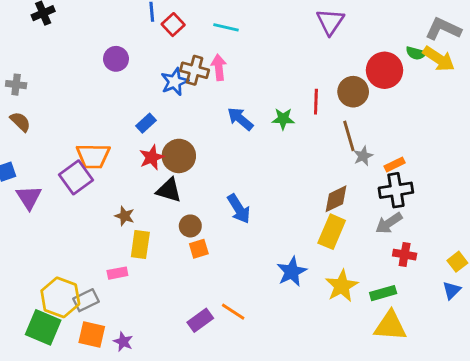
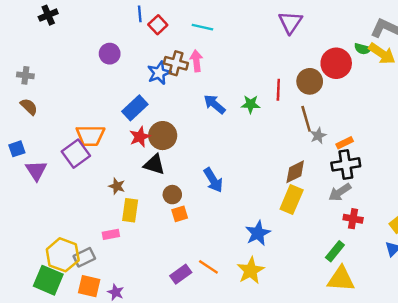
blue rectangle: (146, 123) -> (135, 108), size x1.5
yellow star: (342, 286) -> (251, 271), moved
green rectangle: (383, 293) -> (335, 251), turned -35

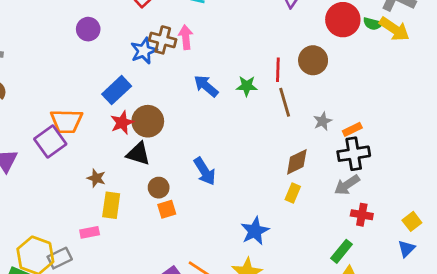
red circle: (336, 63) -> (343, 20), moved
brown line: (306, 119) -> (285, 102), moved
yellow rectangle: (292, 199) -> (293, 193), size x0.6

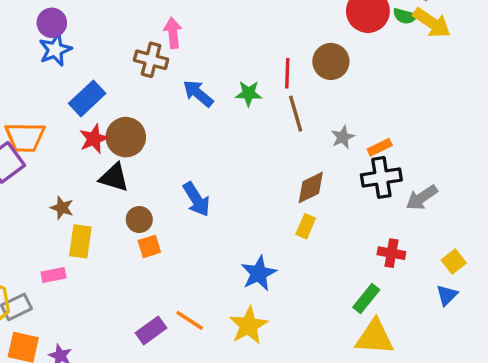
brown cross: (163, 40) -> (151, 60), moved
blue star: (144, 51) -> (55, 50), moved
gray arrow: (347, 185) -> (422, 198), moved

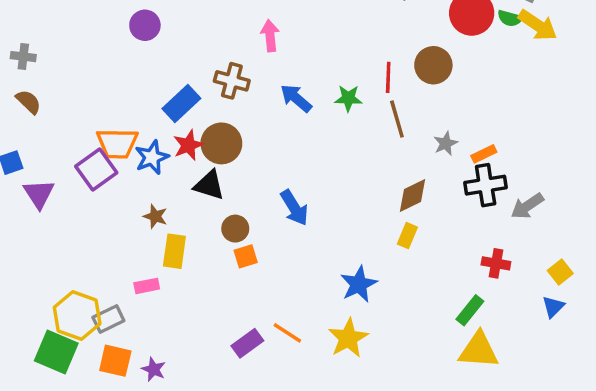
blue star: (55, 50) -> (152, 157), moved
brown cross: (151, 60) -> (232, 81), moved

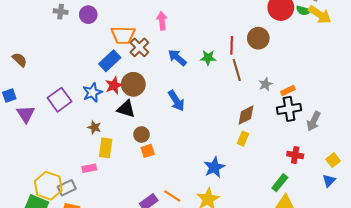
gray cross: (23, 57) -> (61, 12), moved
brown cross: (232, 81) -> (139, 47), turned 30
orange trapezoid: (117, 143) -> (123, 35), moved
gray arrow: (527, 206) -> (314, 121), turned -30
blue arrow: (294, 208) -> (176, 101), moved

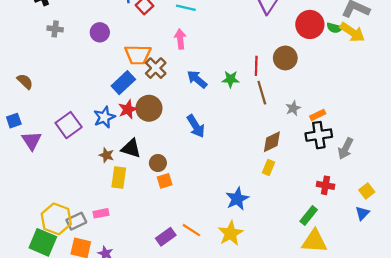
gray cross: (61, 12) -> (55, 29), moved
black triangle: (126, 109) -> (131, 148), moved
pink rectangle: (89, 168) -> (101, 213), moved

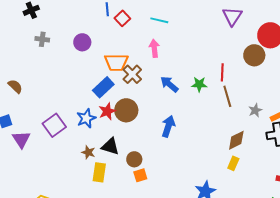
brown circle: (285, 58) -> (254, 55), moved
blue arrow: (196, 126) -> (168, 126), turned -130

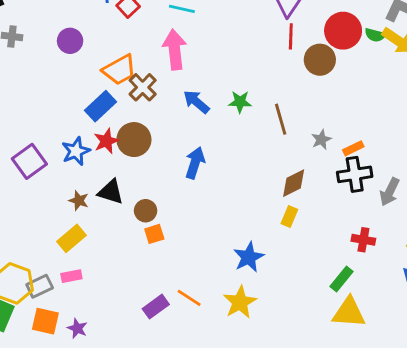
pink arrow: (154, 48) -> (175, 50), size x1.5
orange trapezoid: (116, 62) -> (119, 70), turned -30
red line: (222, 72) -> (291, 36), moved
yellow rectangle: (99, 172) -> (71, 238), moved, turned 42

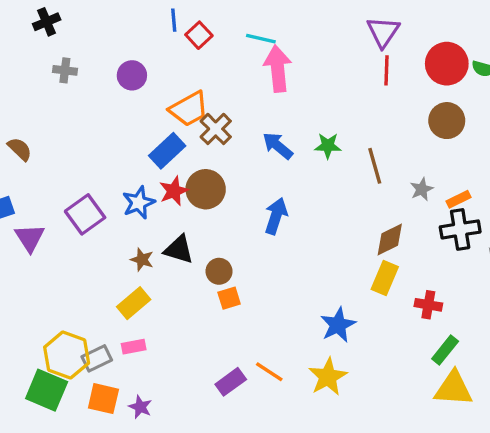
pink arrow: (175, 50) -> (278, 69), moved
brown circle: (320, 60) -> (447, 121), moved
yellow rectangle: (289, 217) -> (385, 278), size x1.4
red cross: (363, 240) -> (428, 305), moved

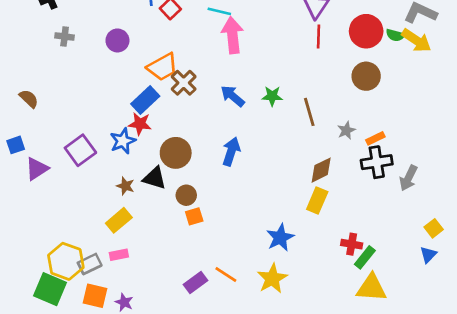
brown circle: (206, 189) -> (176, 153), moved
red star: (174, 191) -> (140, 124), moved, turned 30
purple triangle: (30, 238) -> (37, 169), turned 30
red cross: (428, 305) -> (352, 244), moved

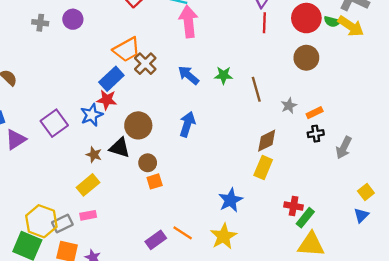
purple circle: (117, 40) -> (73, 19), moved
black cross: (377, 162) -> (316, 134), size x0.6

